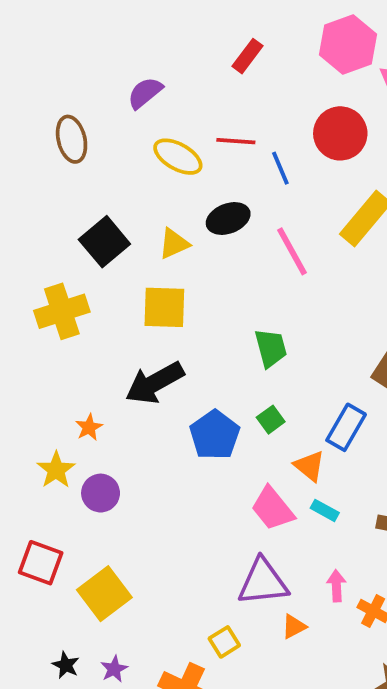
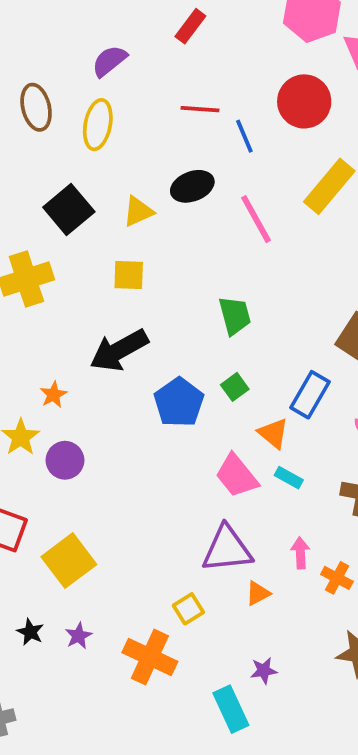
red rectangle: (247, 56) -> (190, 26), moved
yellow ellipse: (178, 157) -> (98, 125), moved, turned 72
yellow square: (164, 307) -> (129, 275), size x0.7

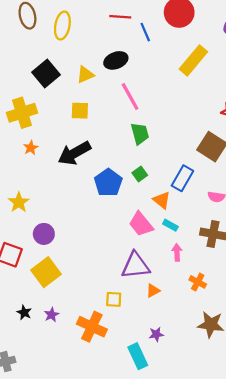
pink line: (256, 219) -> (130, 96), moved
orange star: (53, 395) -> (31, 148), moved
purple circle: (65, 460) -> (44, 234), moved
pink arrow: (300, 553) -> (177, 252), moved
yellow square: (188, 609) -> (114, 299), turned 35

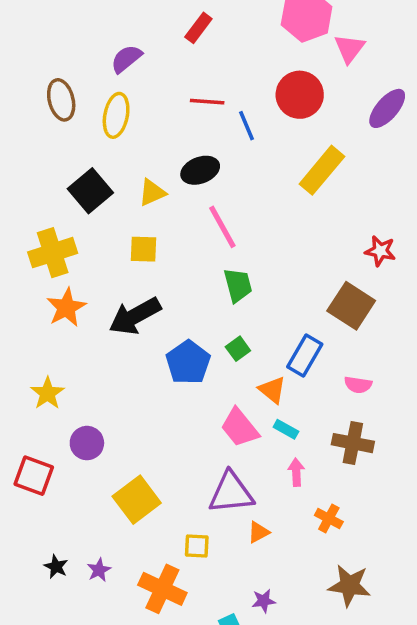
orange star: (31, 148) -> (66, 307), size x1.6
yellow square: (46, 272) -> (137, 500), moved

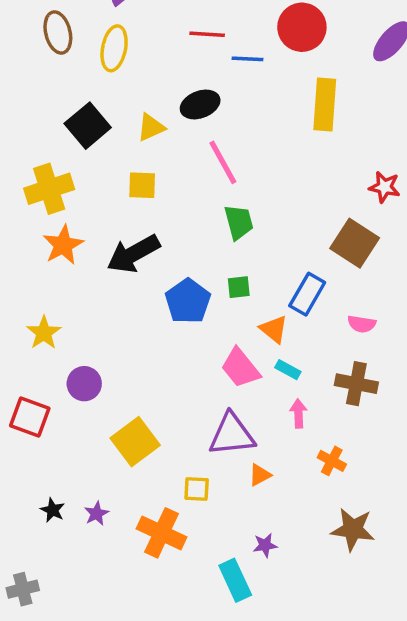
blue line: (246, 126) -> (248, 59), turned -64
yellow rectangle: (322, 170) -> (325, 104), turned -36
green square: (238, 349) -> (239, 287), turned 30

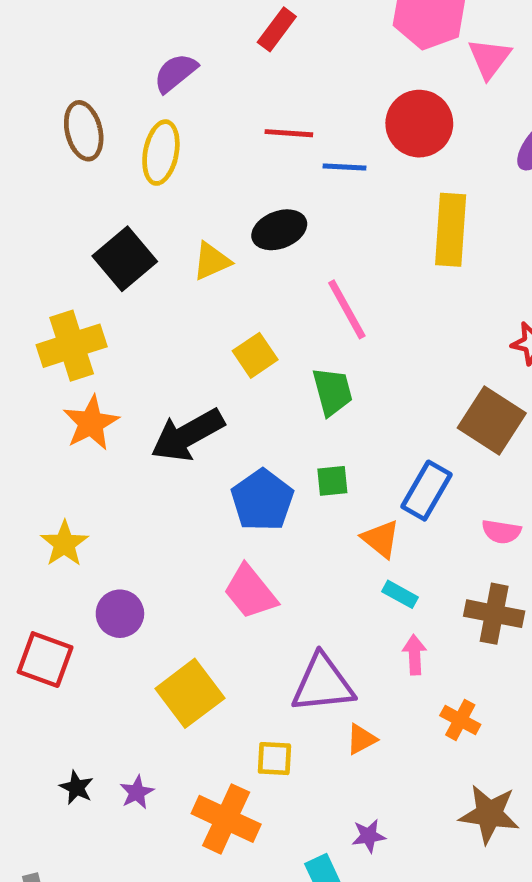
pink line: (223, 162) -> (347, 309), moved
yellow square: (142, 185) -> (255, 355), moved, turned -36
pink trapezoid: (240, 368) -> (250, 592), moved

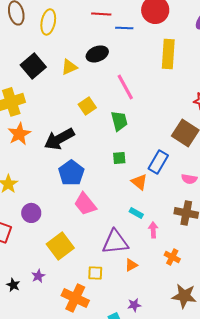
blue pentagon: (262, 500) -> (71, 173), moved
cyan rectangle: (400, 594) -> (136, 213), moved
purple star: (137, 792) -> (38, 276), moved

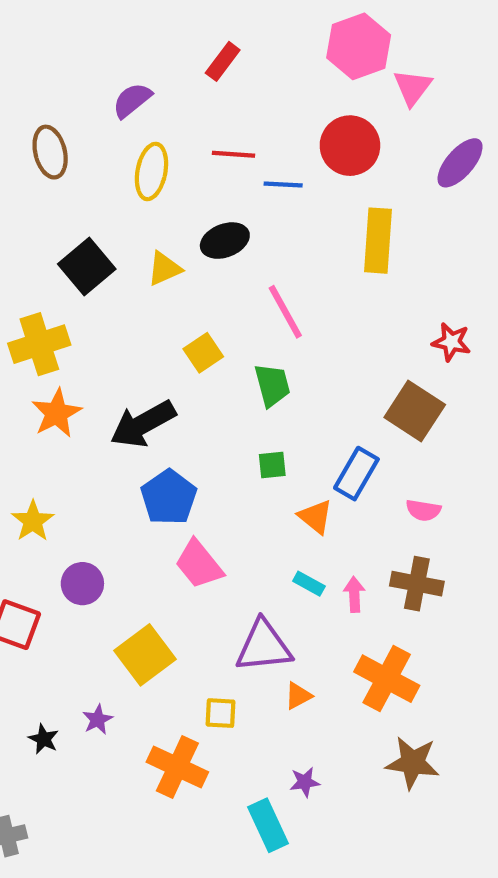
yellow ellipse: (48, 22) -> (151, 171), moved
pink arrow: (153, 230) -> (354, 594), moved
orange cross: (172, 257) -> (387, 679), size x1.8

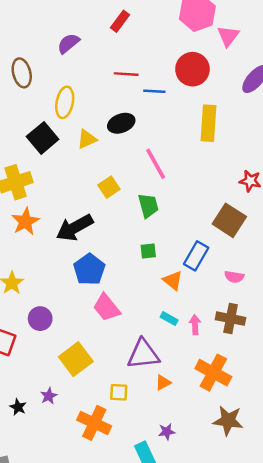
yellow ellipse: (151, 171) -> (65, 102), moved

